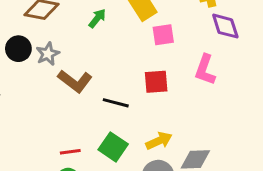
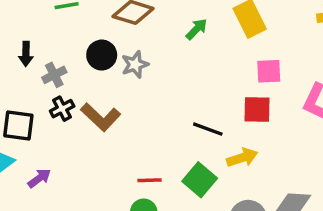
pink square: (163, 35) -> (269, 71), moved
brown L-shape: (75, 81) -> (101, 117), moved
yellow arrow: (159, 141) -> (242, 158), moved

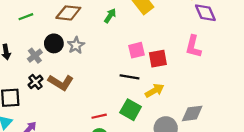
pink square: (269, 71) -> (137, 50), moved
gray cross: (54, 75) -> (35, 56), moved

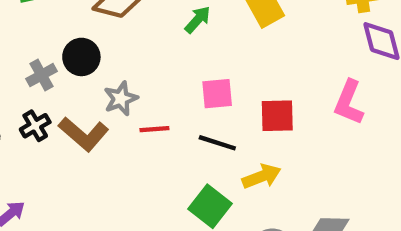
gray star: (76, 45) -> (121, 99), moved
pink square: (137, 50) -> (217, 94), moved
red line: (99, 116) -> (154, 129), moved

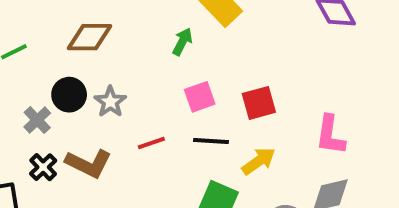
green arrow: (198, 20) -> (182, 42), moved
gray star: (121, 99) -> (110, 102), moved
pink L-shape: (349, 102) -> (330, 135), moved

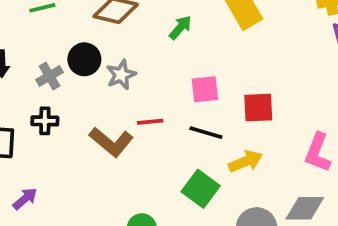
green arrow: (182, 42) -> (180, 28), moved
brown L-shape: (89, 164) -> (111, 142), moved
black cross: (43, 167) -> (45, 121), turned 32

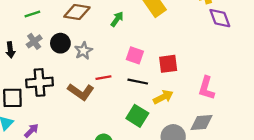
gray cross: (49, 76) -> (34, 41), moved
pink square: (205, 89) -> (135, 55), turned 30
black cross: (45, 121) -> (40, 82), size x1.6

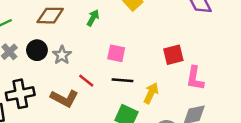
red square: (168, 64) -> (173, 55), moved
red line: (103, 78) -> (86, 81), turned 56
yellow arrow: (163, 97) -> (151, 93), turned -30

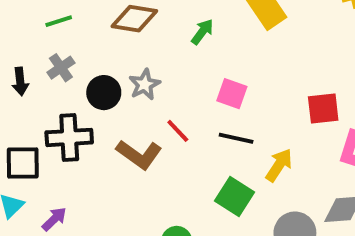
black circle: (37, 50) -> (104, 93), moved

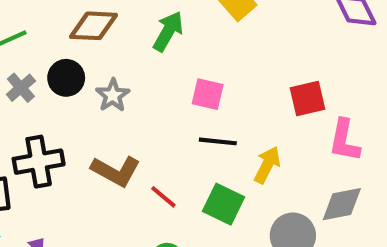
green arrow: (202, 32) -> (168, 31), size x1.4
black circle: (104, 93) -> (66, 78), moved
red line: (178, 131) -> (163, 197), moved

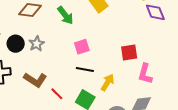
green arrow: (168, 31) -> (65, 15), turned 108
black circle: (66, 78) -> (16, 44), moved
pink square: (208, 94) -> (82, 47), turned -35

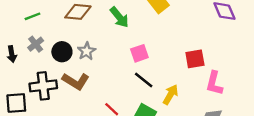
black line: (85, 70) -> (144, 80), turned 30
brown L-shape: (35, 80) -> (76, 81), moved

